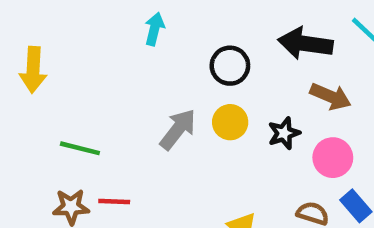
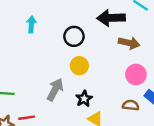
gray arrow: (178, 129) -> (55, 90), moved
black star: (284, 133) -> (84, 99), moved

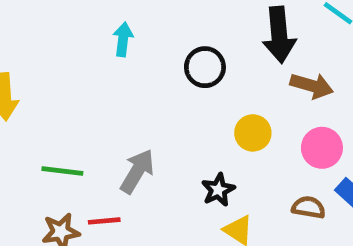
black arrow: (111, 18) -> (279, 35), turned -96
yellow circle: (79, 66) -> (253, 133), moved
gray arrow: (55, 90) -> (137, 171), moved

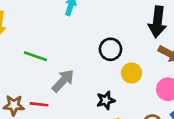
black circle: (205, 67) -> (110, 49), moved
green line: (62, 171) -> (36, 56), moved

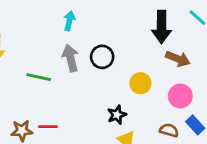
black circle: (110, 49) -> (102, 57), moved
gray arrow: (63, 81) -> (70, 58), moved, turned -50

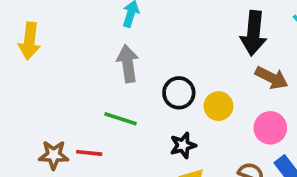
black circle: (102, 57) -> (179, 93), moved
green line: (39, 77) -> (120, 119), moved

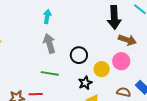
yellow circle: (218, 106) -> (102, 69), moved
pink circle: (270, 128) -> (121, 61), moved

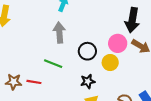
pink circle: (121, 61) -> (118, 43), moved
yellow circle: (102, 69) -> (110, 63), moved

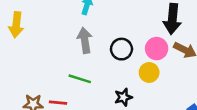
black circle: (87, 51) -> (121, 49), moved

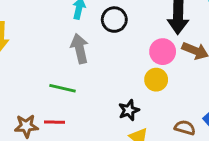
black circle: (121, 49) -> (114, 20), moved
green line: (80, 79) -> (63, 88), moved

